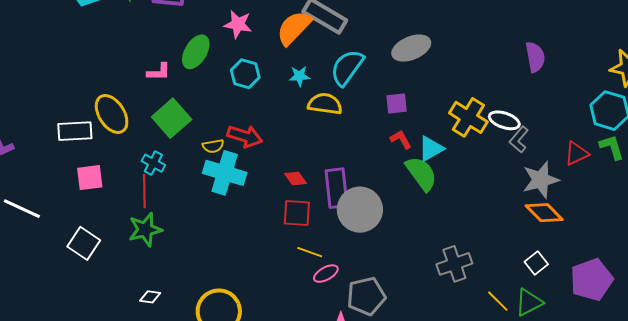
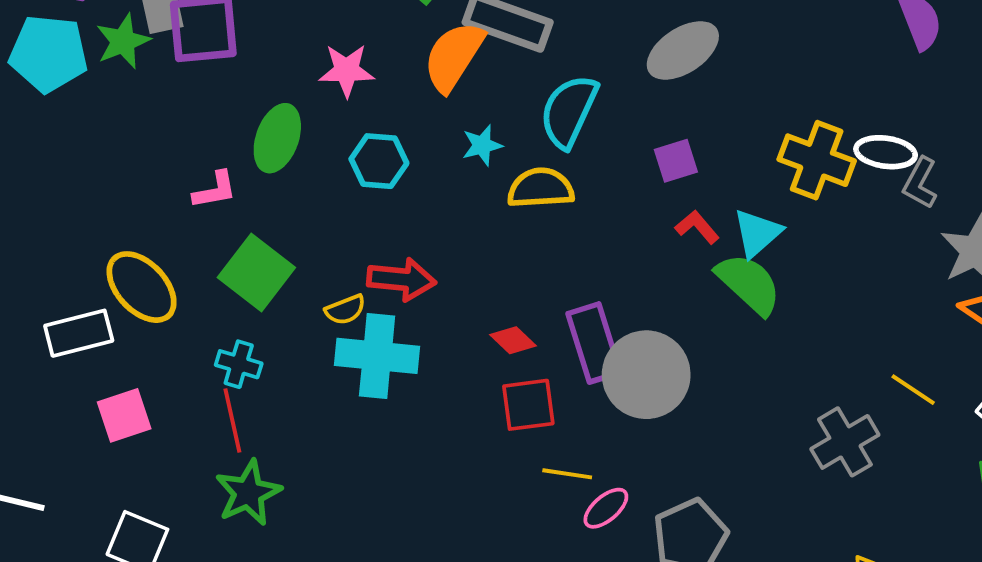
yellow line: (498, 301) -> (913, 390), moved

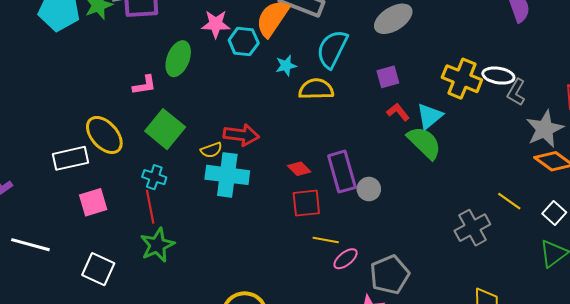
cyan hexagon: (379, 161) -> (244, 41), moved
gray circle: (646, 375) -> (369, 189), size x0.5

